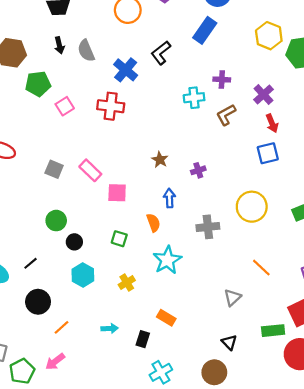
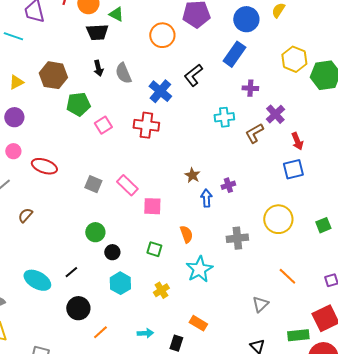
purple cross: (222, 79) -> (250, 88), moved
purple cross: (263, 94) -> (275, 114), moved
blue arrow: (169, 198) -> (206, 198), moved

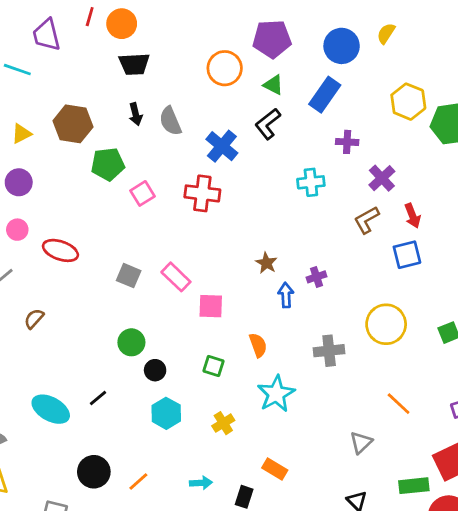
green triangle: (116, 14) -> (273, 85), moved
brown L-shape: (254, 133) -> (367, 220), moved
black circle: (78, 308) -> (94, 472), moved

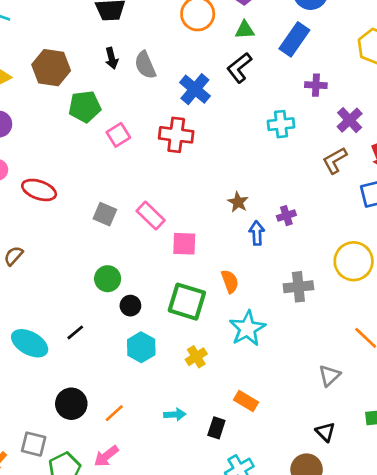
green triangle: (273, 85) -> (245, 30), turned -30
green square: (214, 366) -> (187, 302), size x1.8

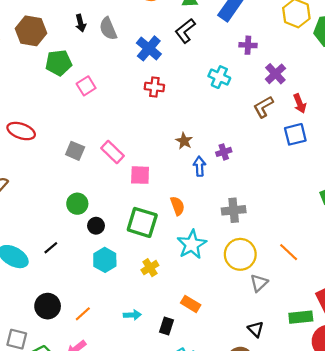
cyan cross: (281, 124) -> (219, 77), turned 30
red cross: (176, 135) -> (154, 87), moved, size x0.7
yellow circle: (354, 261) -> (240, 254), moved

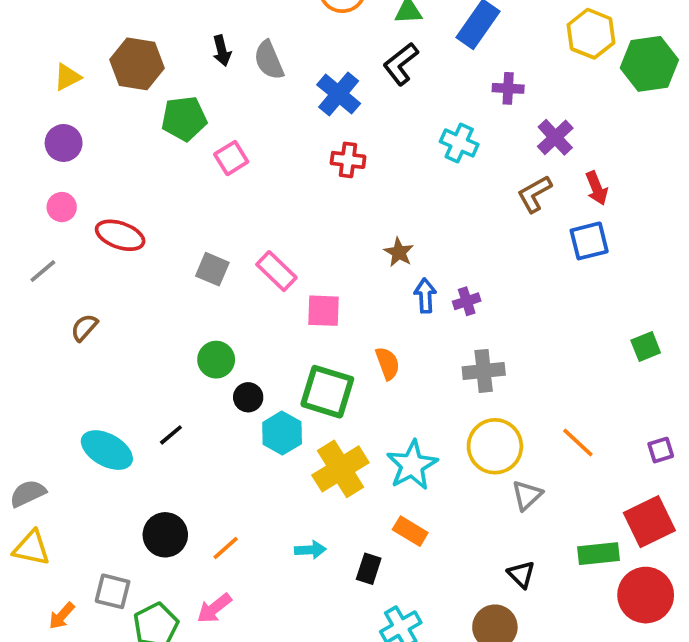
purple cross: (224, 152) -> (467, 301), moved
cyan star: (192, 244) -> (412, 465), moved
cyan hexagon: (105, 260) -> (282, 433), moved
yellow cross: (150, 268) -> (340, 469), size x1.8

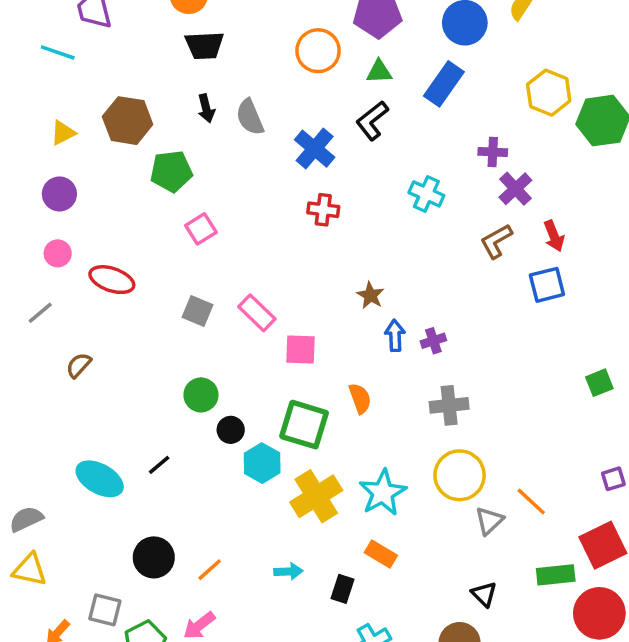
purple cross: (508, 88) -> (493, 152), moved
pink square: (231, 158) -> (201, 229), moved
orange line: (578, 442) -> (531, 502), moved

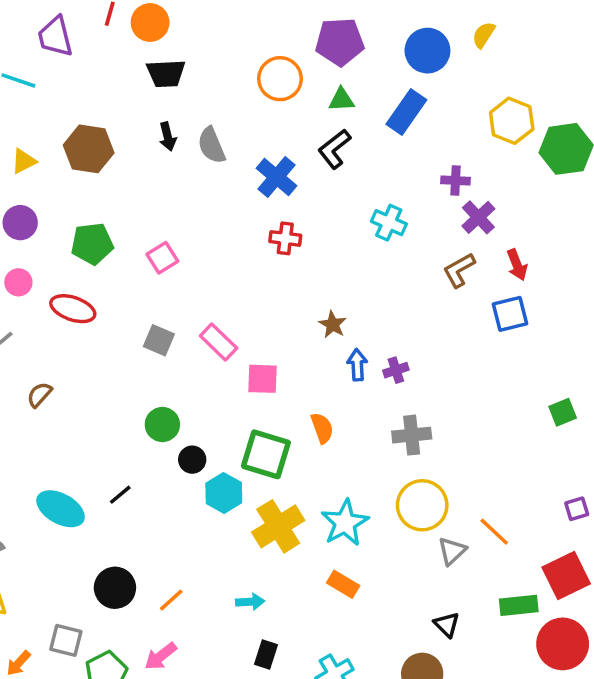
green pentagon: (171, 171) -> (92, 244), moved
black rectangle: (342, 589) -> (266, 654), moved

